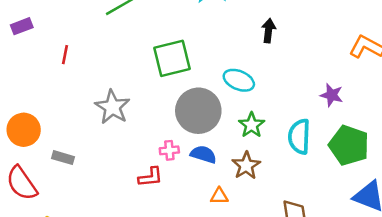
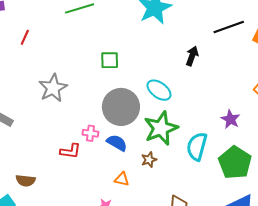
green square: (172, 58) -> (110, 60), size x0.6
green star: (251, 125) -> (161, 128), size x1.6
brown star: (246, 165) -> (149, 160), size x0.7

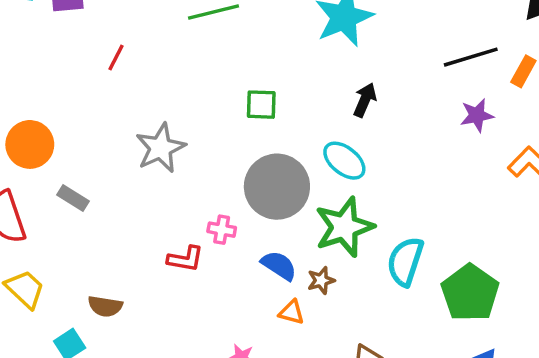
black arrow: (192, 56) -> (365, 100), moved
purple star: (230, 119) -> (477, 115), moved, turned 30
blue semicircle: (117, 143) -> (279, 265), moved
orange triangle: (122, 179) -> (291, 312), moved

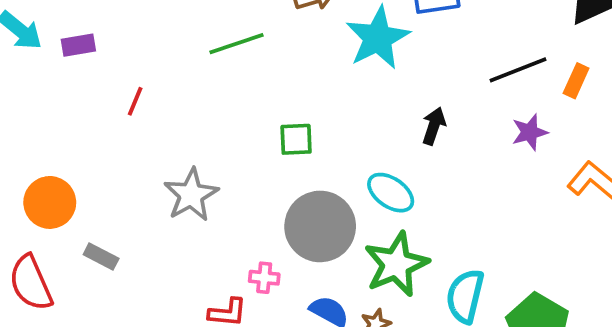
black arrow: (365, 100) -> (434, 126), moved

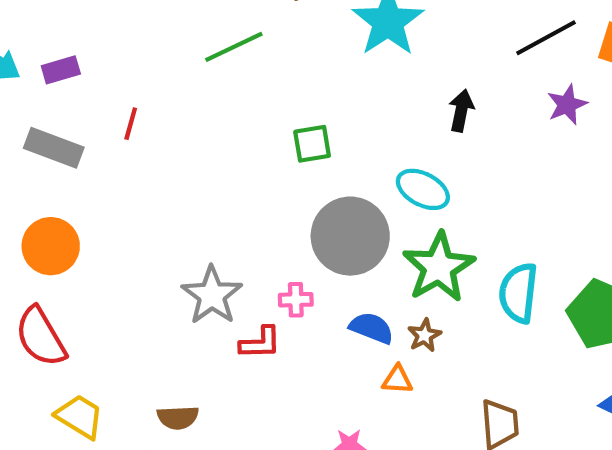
gray star: (191, 195) -> (212, 295), moved
gray rectangle: (101, 256) -> (54, 148), moved, size x1.5

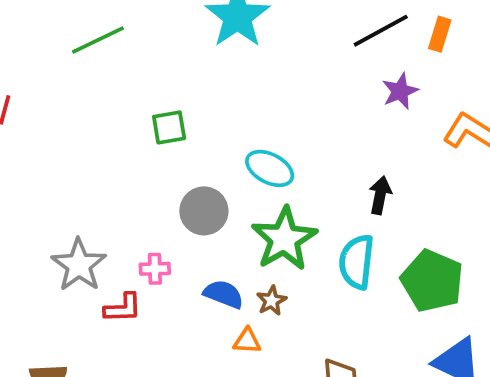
black arrow: (461, 111) -> (380, 195), moved
gray circle: (350, 236) -> (204, 211), size x0.7

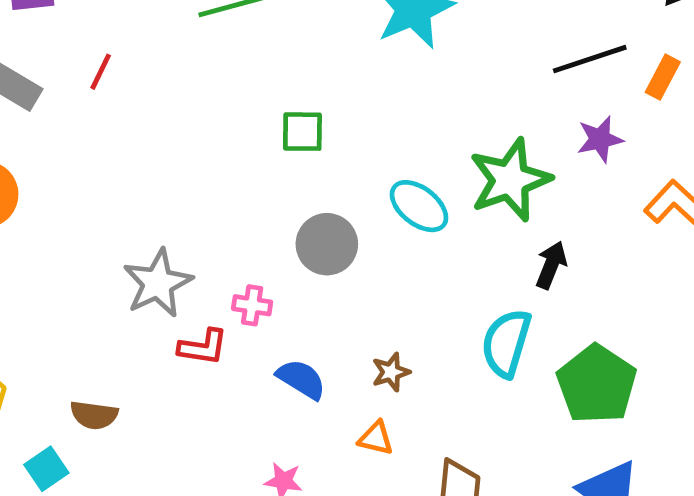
green star: (284, 239) -> (510, 180), moved
blue semicircle: (224, 294) -> (301, 379), moved
orange triangle: (247, 341) -> (376, 438), moved

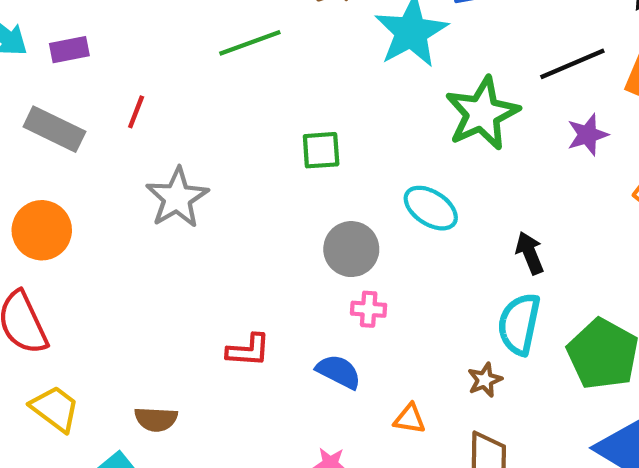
green star: (510, 180) -> (482, 113), moved
black arrow: (551, 265) -> (530, 253), moved, turned -39
gray star: (158, 283) -> (177, 198), moved
pink cross: (252, 305) -> (369, 309), moved
brown star: (391, 372) -> (485, 380), moved

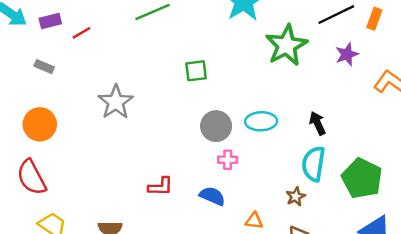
red line: (136, 112) -> (81, 33), moved, turned 42
gray rectangle: (54, 129) -> (44, 67), size x0.6
cyan ellipse: (431, 208) -> (261, 121), moved, turned -32

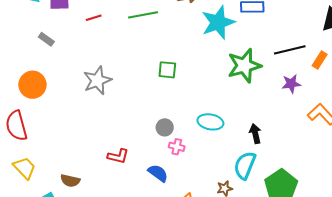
red line: (81, 33) -> (94, 18), moved
gray circle: (216, 126) -> (165, 127), moved, size x0.7

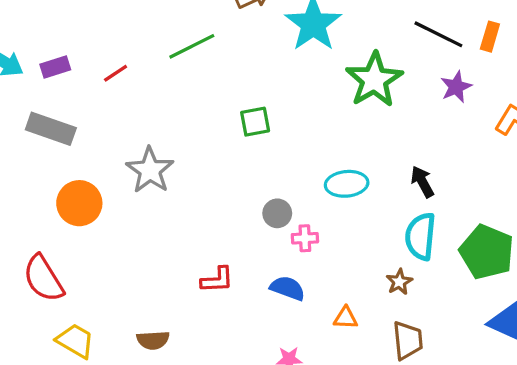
gray rectangle: (46, 39) -> (51, 129), size x1.8
black line: (290, 50) -> (438, 34), turned 56
orange circle: (32, 85) -> (79, 203), moved

